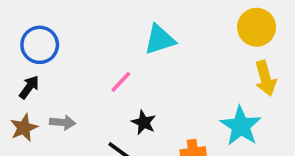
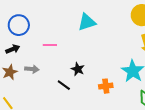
pink line: (121, 82) -> (50, 45), moved, turned 48
black arrow: (29, 87) -> (13, 49), turned 32

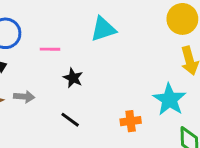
pink line: (50, 45) -> (50, 49), moved
black star: (78, 69) -> (73, 78), moved

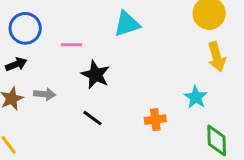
black star: (73, 78) -> (95, 75), size x1.4
cyan star: (169, 100) -> (196, 97), size x0.7

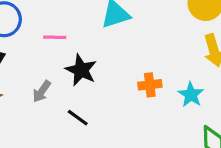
gray arrow: (45, 94) -> (42, 91), moved, turned 120
orange cross: (155, 120) -> (150, 85), moved

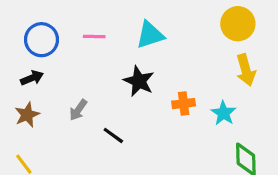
pink line: (55, 37) -> (94, 36), moved
black star: (81, 70) -> (139, 81), moved

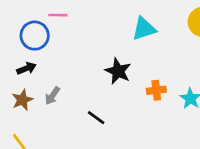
cyan triangle: (150, 35) -> (144, 29), moved
pink line: (94, 36) -> (58, 15), moved
gray arrow: (78, 110) -> (52, 96), moved

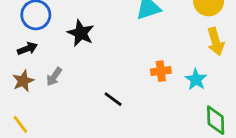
black star: (118, 71) -> (81, 33), moved
black line: (96, 118) -> (113, 99), moved

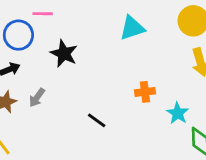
cyan star: (196, 79) -> (178, 113), moved

